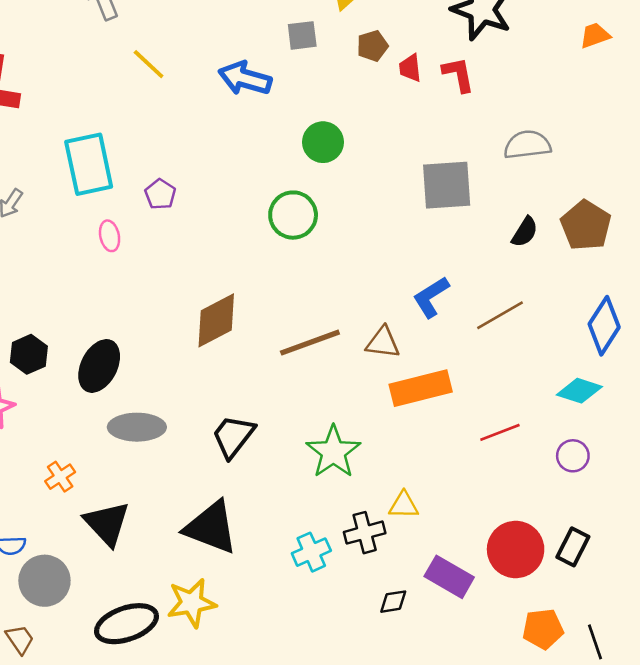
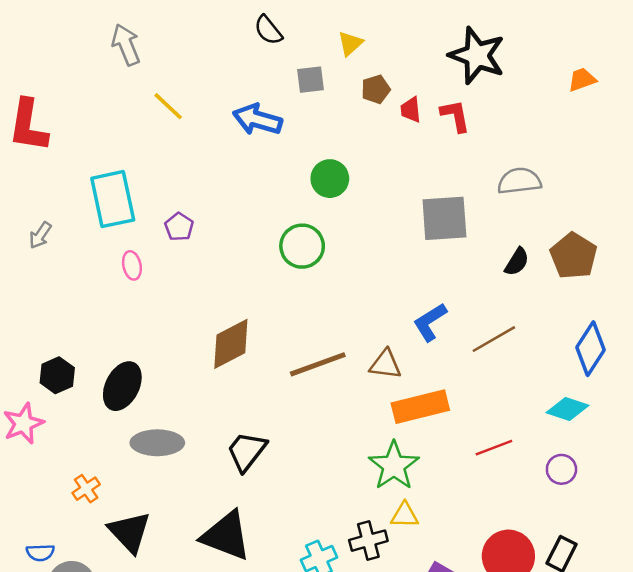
green star: (333, 452) -> (394, 466), moved

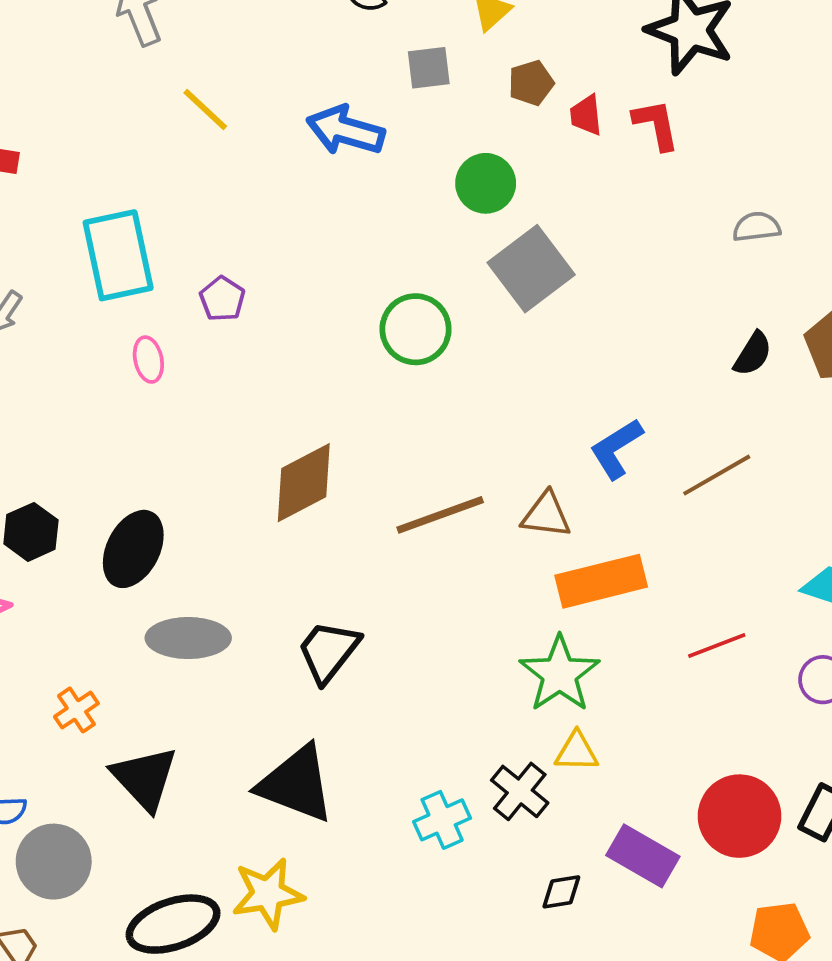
green circle: (330, 179) -> (486, 183), moved
gray semicircle: (519, 181) -> (757, 227), size x0.7
gray square: (444, 218) -> (531, 269), moved, turned -33
black cross: (368, 541) -> (520, 791), turned -36

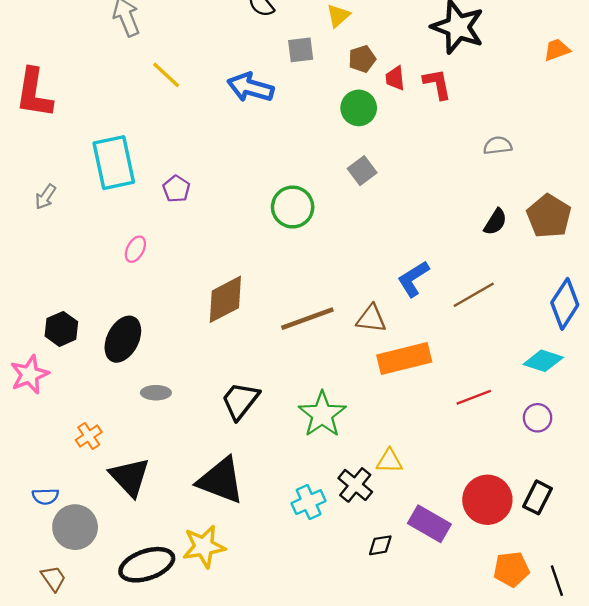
green circle: (486, 183) -> (359, 108), moved
gray square: (531, 269) -> (362, 171), size x0.6
pink ellipse: (148, 360) -> (135, 249), moved, turned 40
gray ellipse: (188, 638) -> (156, 393), size x0.6
green star: (560, 674) -> (322, 414), moved

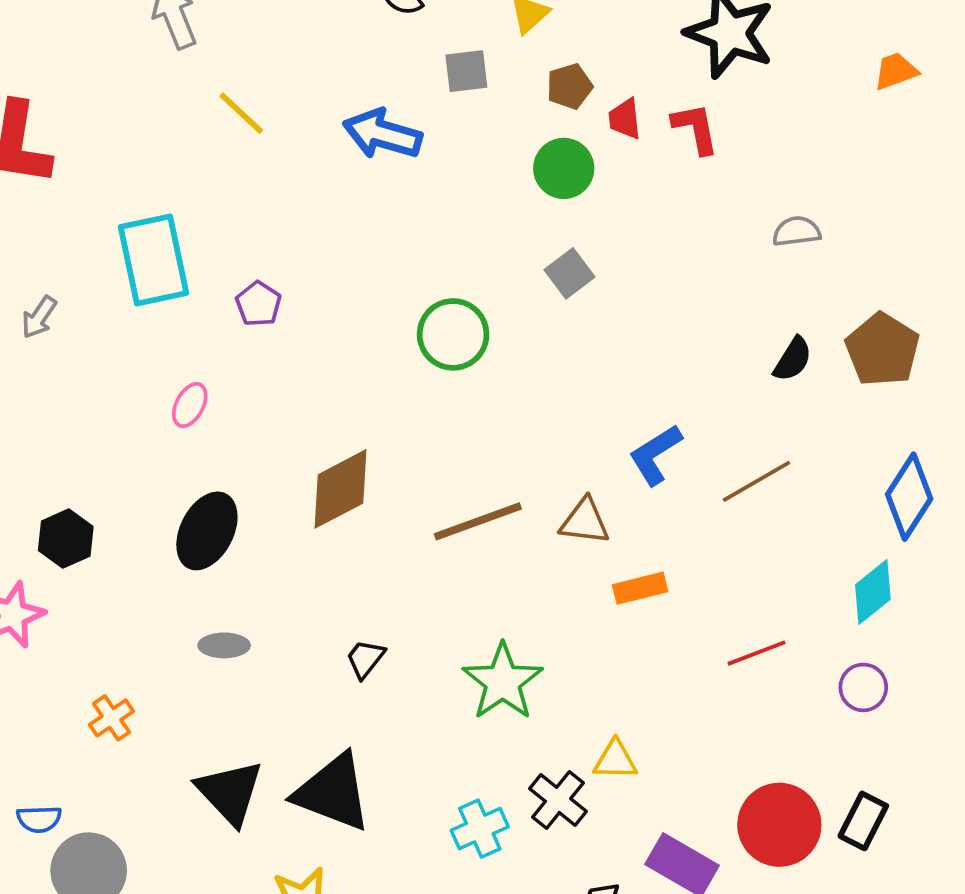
black ellipse: (123, 339) -> (207, 531), moved
orange rectangle: (404, 359) -> (640, 588), size x0.6
cyan diamond: (543, 361) -> (873, 592), turned -57
black trapezoid: (240, 401) -> (365, 659), size x0.6
black triangle: (130, 477) -> (230, 792), moved

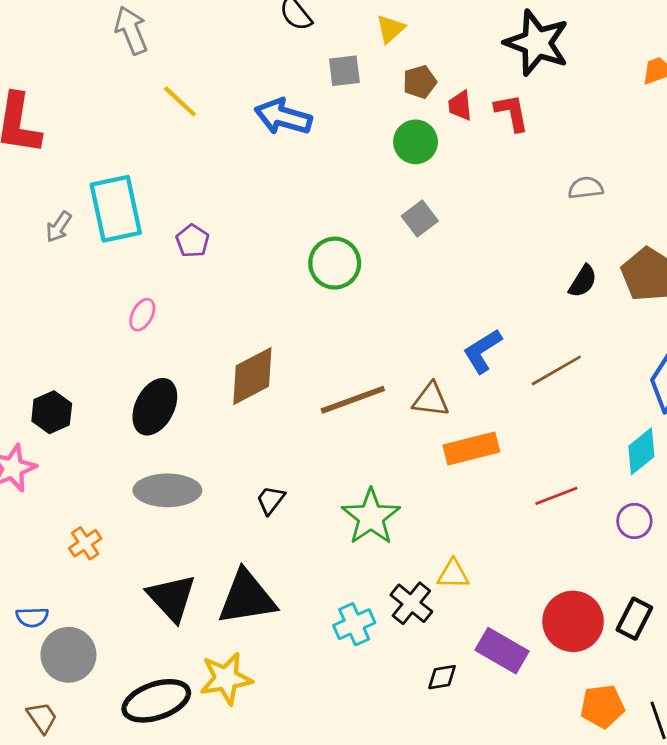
gray arrow: (39, 317) -> (59, 227), moved
orange rectangle: (640, 588) -> (471, 449), size x1.4
gray ellipse: (224, 645) -> (167, 490), size x1.8
black triangle: (333, 792) -> (247, 598), turned -30

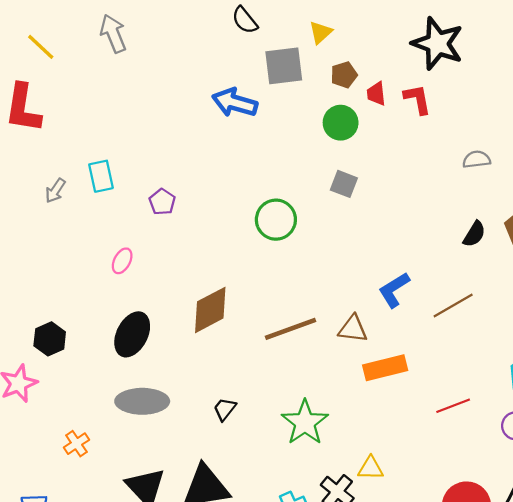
gray square: (344, 71) -> (284, 66), size x1.5
yellow line: (180, 101) -> (41, 47), moved
cyan rectangle: (116, 209) -> (101, 176), size x0.6
gray square: (420, 219) -> (344, 184), turned -32

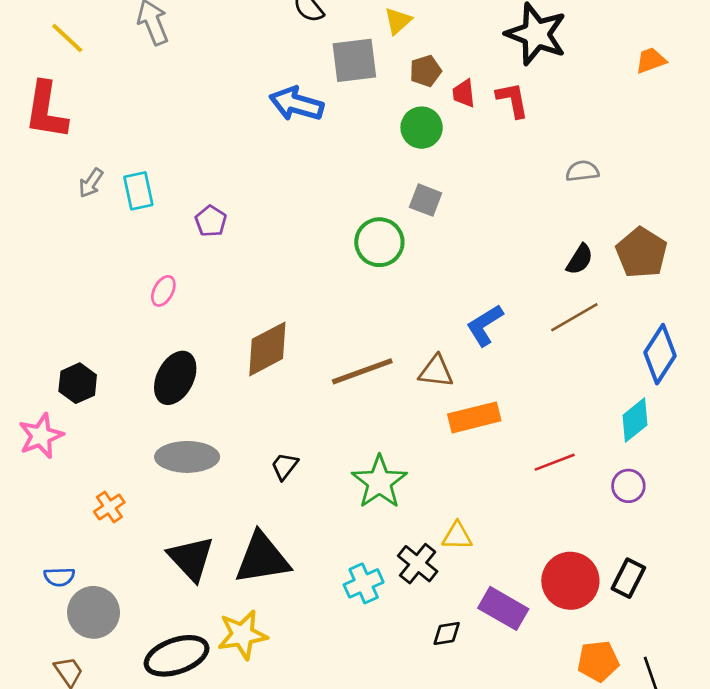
gray arrow: (55, 191) -> (91, 183), moved
green circle: (276, 220) -> (379, 242), moved
brown line: (453, 305) -> (574, 317), moved

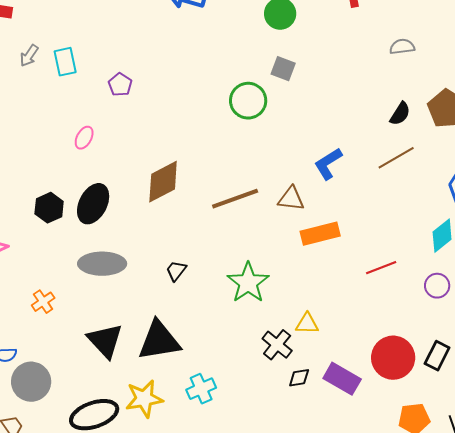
black hexagon: (78, 383) -> (49, 208), moved
cyan cross: (364, 583) -> (201, 389), moved
black diamond: (447, 633) -> (299, 378), moved

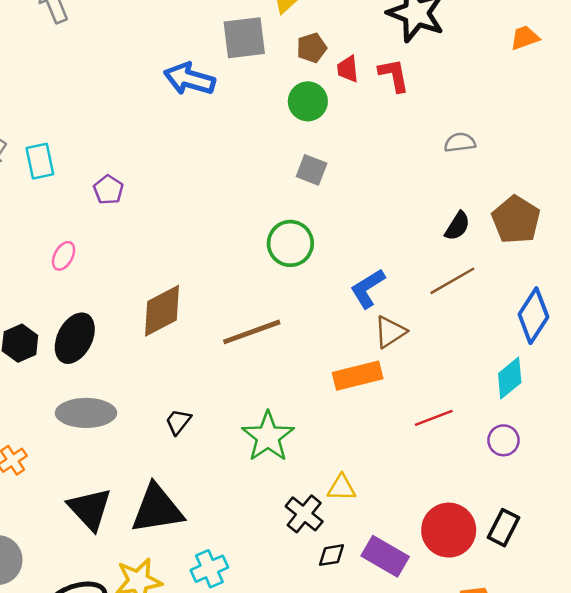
green circle: (248, 101) -> (290, 243), moved
brown triangle: (291, 199) -> (390, 332), moved, turned -40

